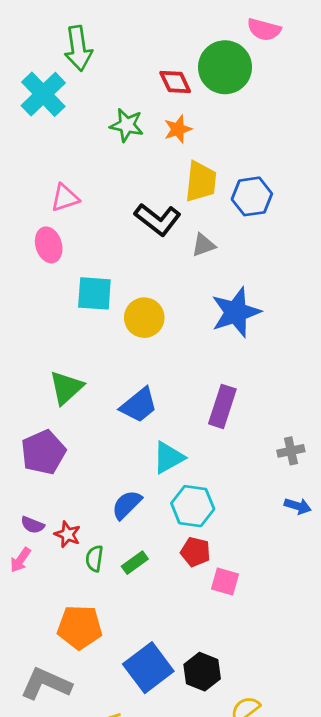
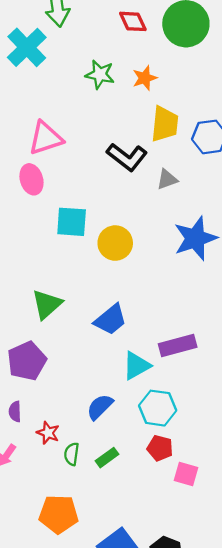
red diamond: (175, 82) -> (133, 21), moved
pink triangle: (65, 198) -> (46, 138), size x1.4
purple rectangle: (222, 406) -> (178, 346), moved, turned 57
purple semicircle: (33, 525) -> (15, 412), moved, turned 66

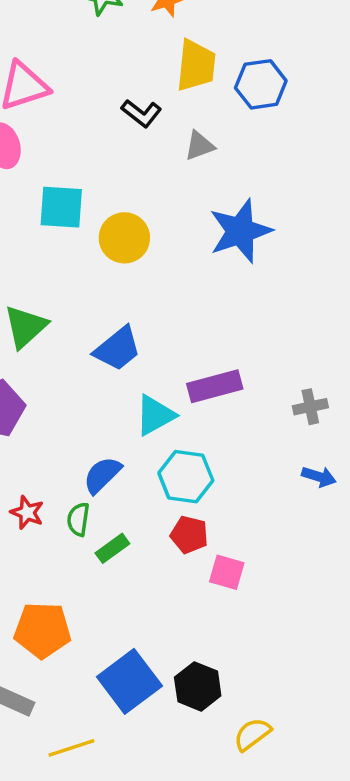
black L-shape: (127, 157) -> (141, 113), size x0.7
green semicircle: (72, 454) -> (78, 519), moved

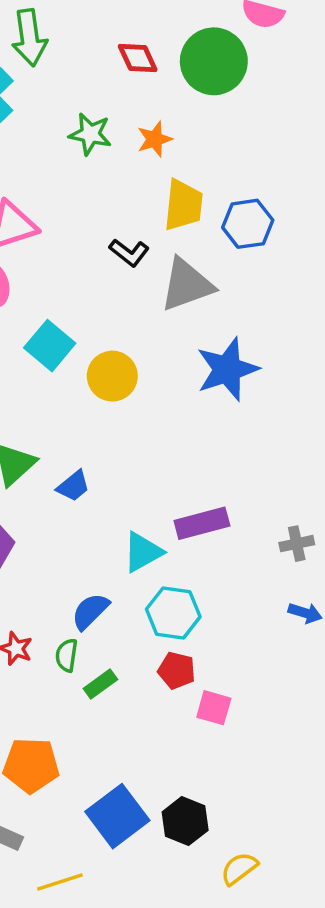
gray triangle: (199, 146) -> (187, 285), size x1.8
cyan square: (61, 207) -> (50, 346), turned 36
blue trapezoid: (118, 349) -> (73, 486), moved, size x0.7

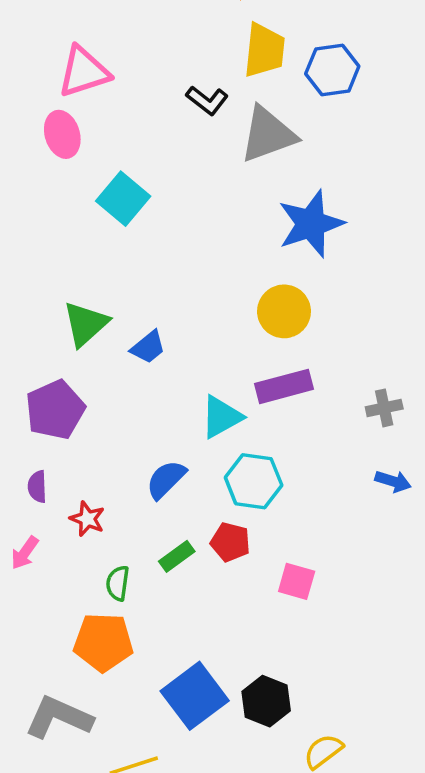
yellow circle: (112, 376) -> (284, 311), moved
green semicircle: (67, 655) -> (118, 583), moved
red pentagon: (177, 671) -> (230, 542), moved

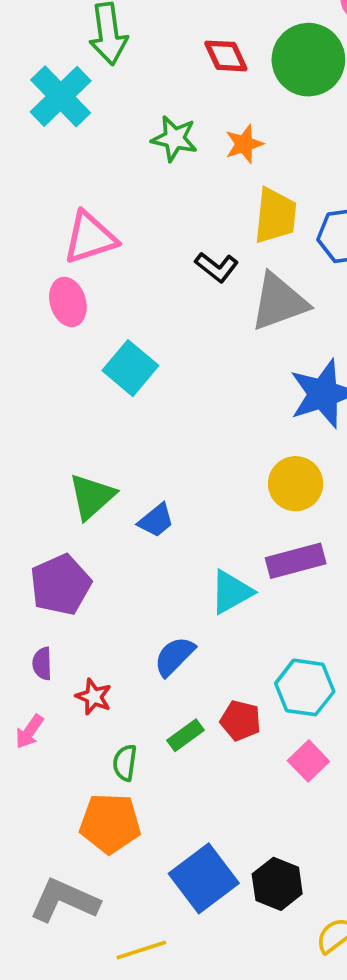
cyan hexagon: (254, 481) -> (305, 687), moved
pink square: (297, 581) -> (308, 761), turned 30

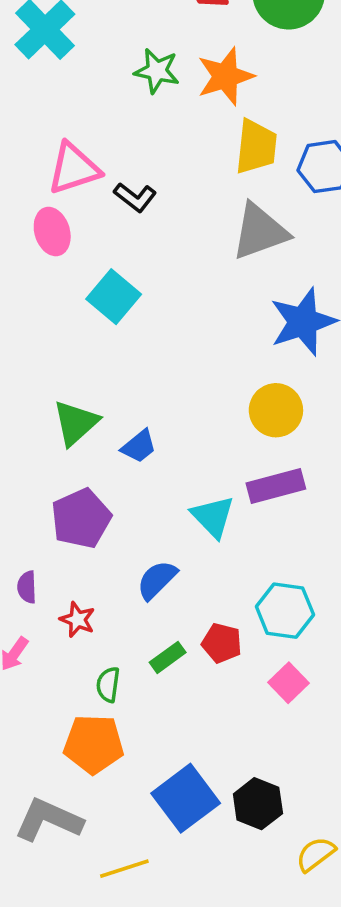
orange star: (244, 144) -> (225, 76), size x1.5
black L-shape: (217, 267) -> (135, 197), moved
purple pentagon: (61, 585) -> (81, 519), moved
cyan triangle: (231, 592) -> (213, 517), turned -45

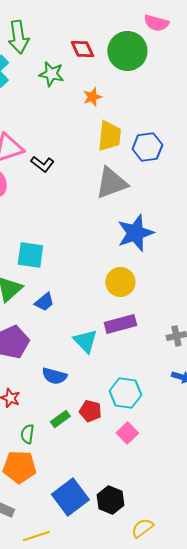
green star: (157, 71) -> (51, 74), moved
orange star: (225, 76) -> (92, 97), size x0.6
cyan square: (114, 297) -> (30, 255), moved, turned -32
blue semicircle: (157, 580) -> (54, 376), turned -120

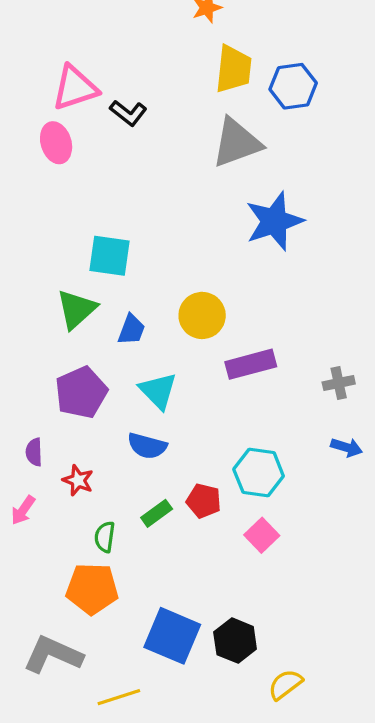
yellow circle: (120, 282) -> (202, 315), moved
blue trapezoid: (44, 302) -> (131, 330), turned -30
cyan triangle: (85, 341) -> (158, 391), moved
blue square: (70, 497) -> (172, 636), turned -30

